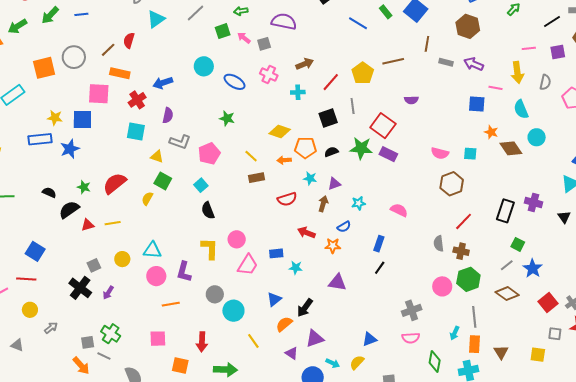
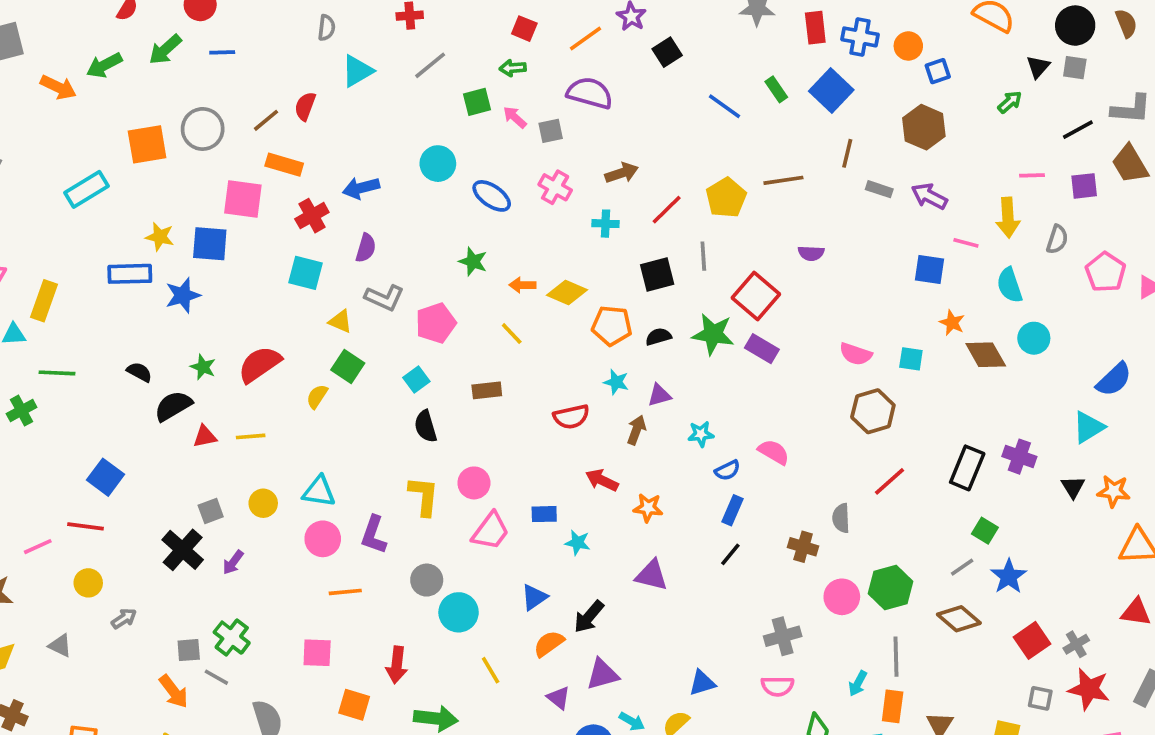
orange arrow: (284, 160) -> (522, 285), moved
brown rectangle: (256, 178) -> (487, 390), moved
blue semicircle: (344, 227) -> (727, 470), moved
brown cross: (461, 251) -> (803, 547), moved

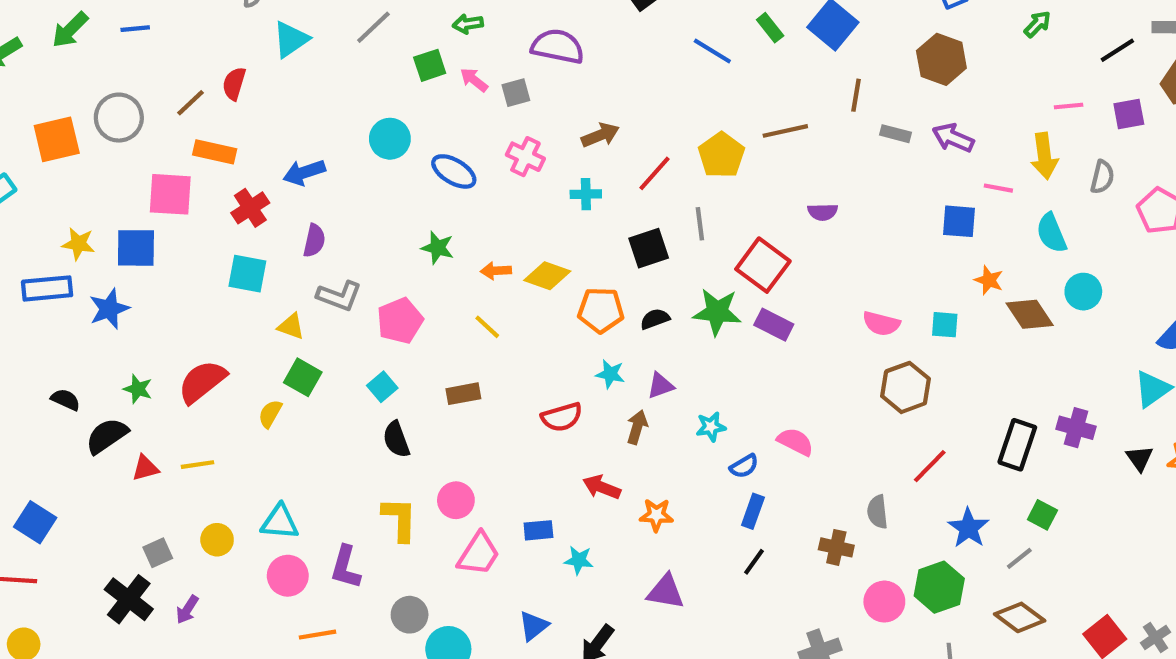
blue star: (1009, 576) -> (968, 528), moved

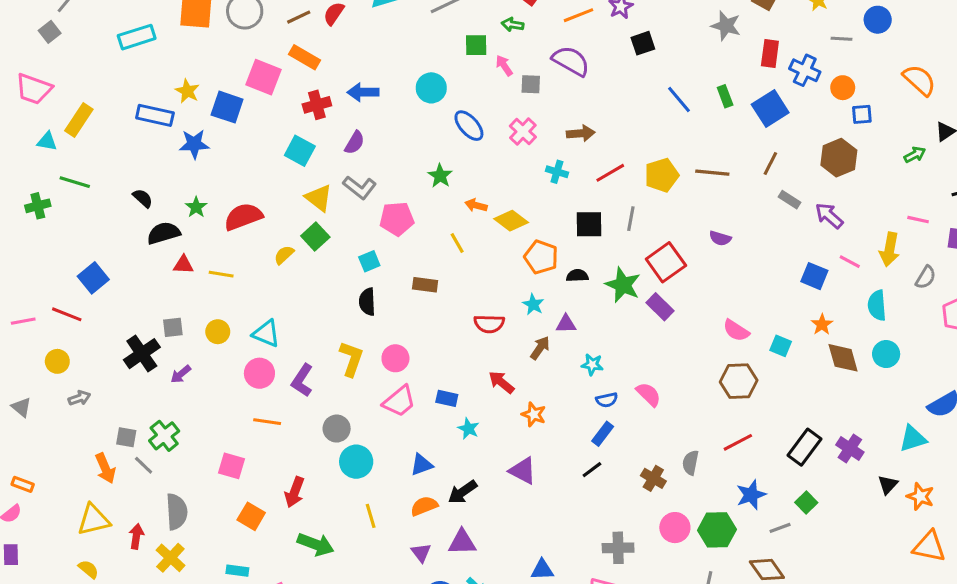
yellow triangle: (291, 326) -> (319, 198), size x1.4

